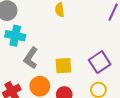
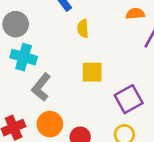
yellow square: (63, 66) -> (92, 72), moved

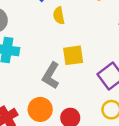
gray L-shape: (41, 87) -> (51, 76), moved

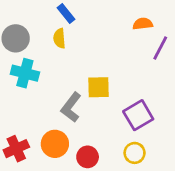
yellow semicircle: (59, 16) -> (59, 38), moved

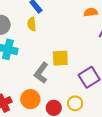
yellow circle: (135, 153) -> (75, 103), moved

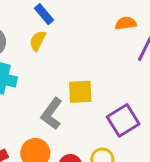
yellow semicircle: (32, 24) -> (38, 41), turned 32

